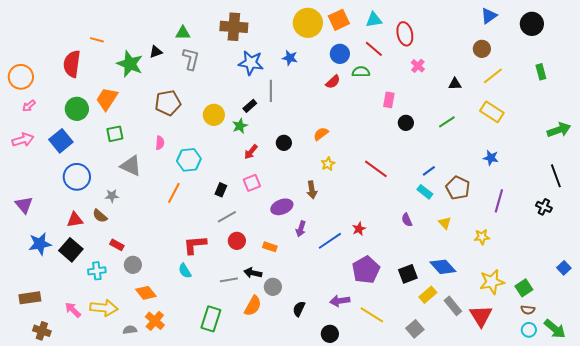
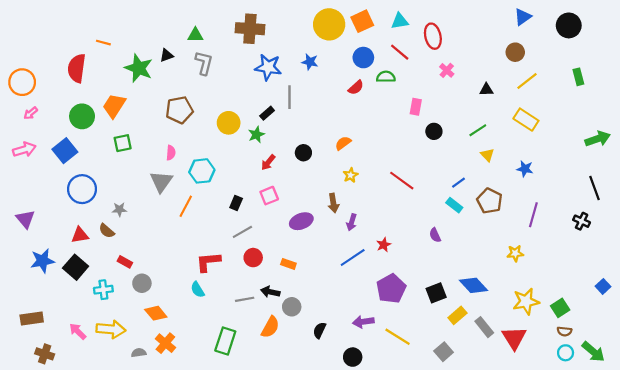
gray triangle: (131, 166) -> (161, 182), moved, turned 40
yellow triangle: (445, 223) -> (487, 155), moved
purple arrow: (301, 229) -> (352, 222), moved

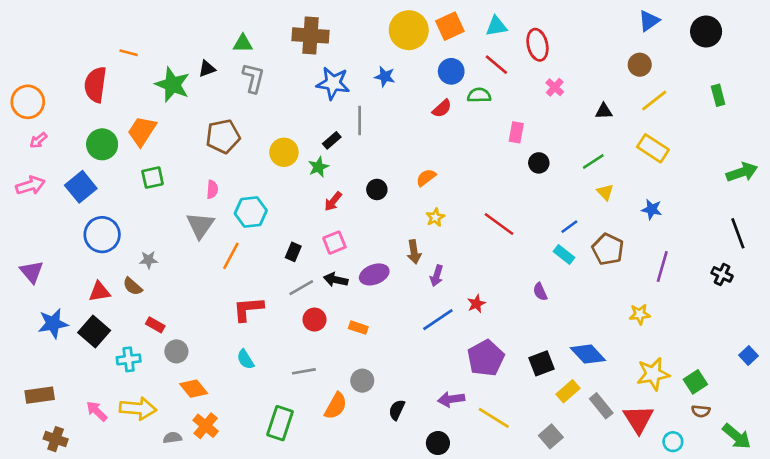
red L-shape: (208, 262) -> (248, 309), moved
black arrow: (270, 292) -> (336, 280), moved
cyan circle: (566, 353) -> (673, 442), moved

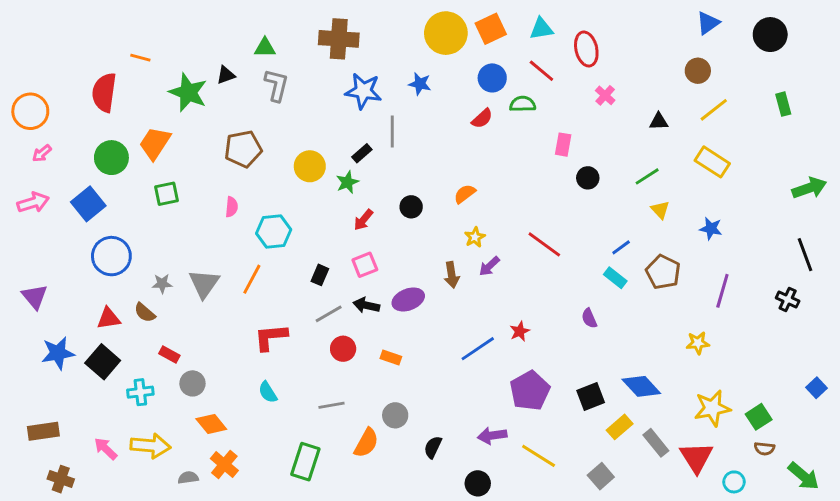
gray triangle: (200, 225) -> (204, 284), moved
purple arrow: (437, 276) -> (489, 266), moved, turned 30

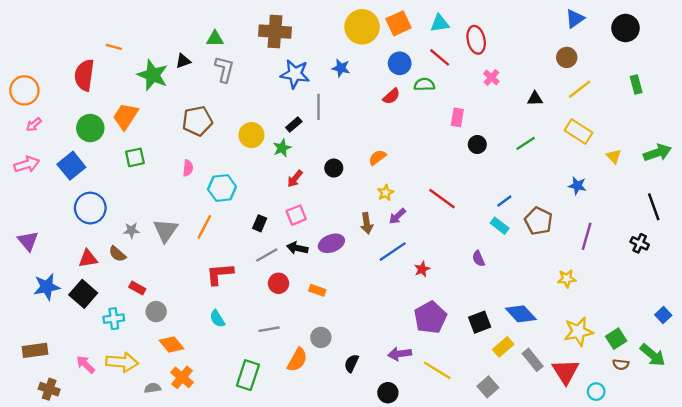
yellow triangle: (660, 210) -> (614, 156), moved
blue line: (478, 349) -> (393, 252), moved
green arrow: (804, 476) -> (653, 355), moved

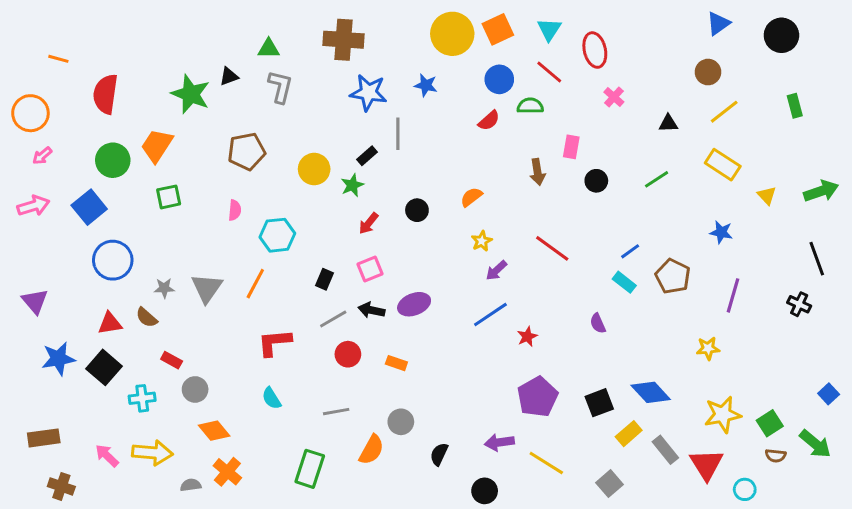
cyan triangle: (440, 23) -> (549, 29), turned -48
orange line: (114, 47) -> (58, 59), moved
brown arrow: (367, 223) -> (538, 172), moved

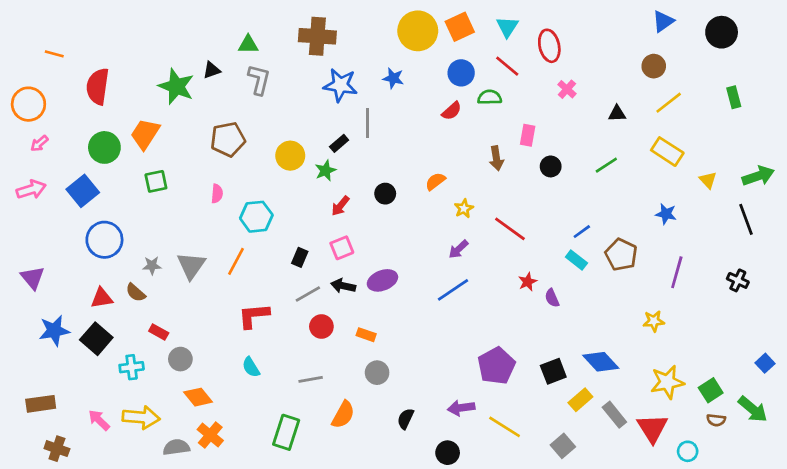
yellow star: (482, 241) -> (464, 209), moved
black line: (817, 259) -> (746, 219), moved
red star: (527, 337) -> (528, 282), moved
gray circle: (401, 422) -> (377, 373), moved
gray semicircle: (191, 485) -> (176, 447), size x1.4

